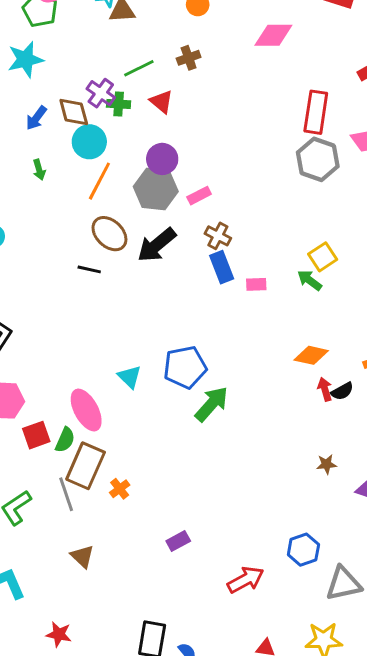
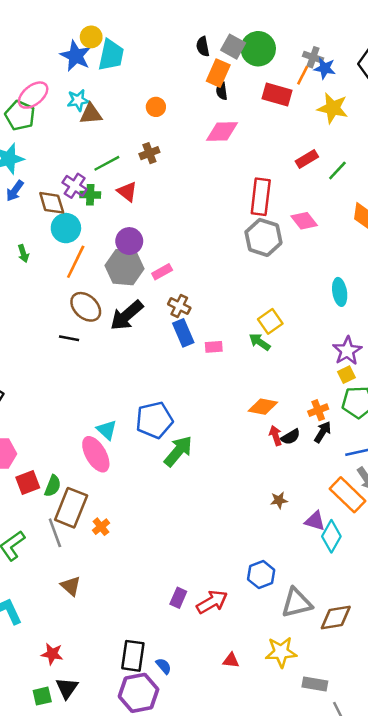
blue arrow: (36, 118) -> (15, 191), moved
pink ellipse: (86, 410) -> (96, 454), moved
purple rectangle: (178, 541) -> (178, 598), moved, turned -36

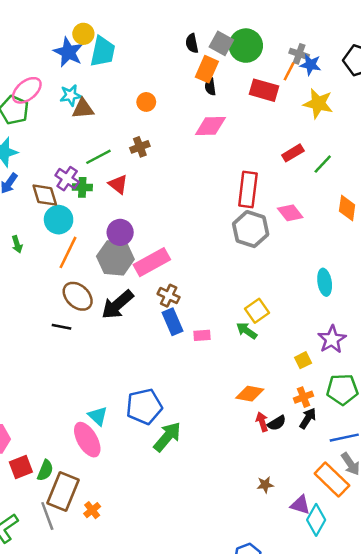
pink rectangle: (162, 272) -> (152, 262), size x1.8
yellow square: (346, 375) -> (303, 360), moved

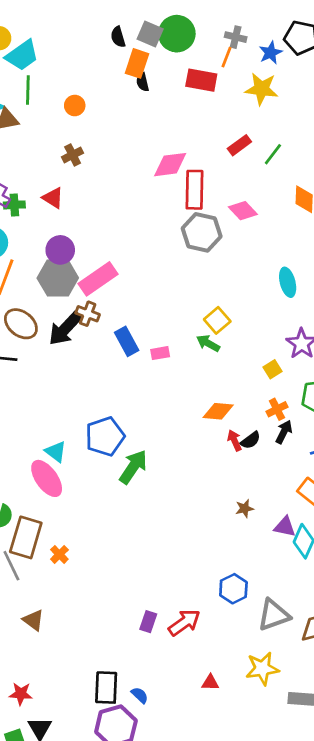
cyan trapezoid: (103, 51) -> (22, 55), turned 48
blue star: (310, 65) -> (271, 53), moved, turned -30
pink diamond: (210, 126) -> (170, 165), moved
green line: (98, 157) -> (28, 90), moved, turned -55
brown cross: (169, 296) -> (88, 314), moved

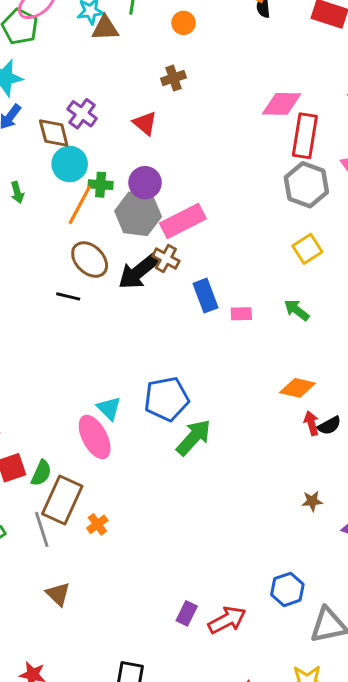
green cross: (14, 205) -> (101, 185), moved
yellow square: (217, 320) -> (307, 249), moved

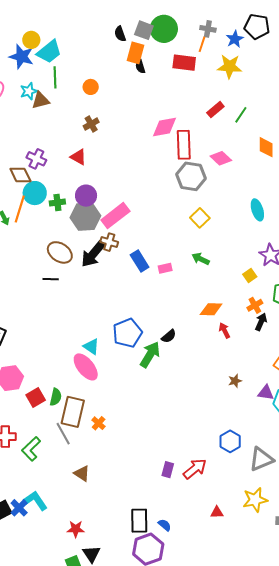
orange line: (80, 205) -> (20, 209), moved
black semicircle: (329, 426) -> (169, 336), moved

